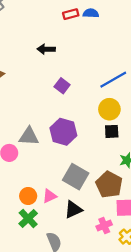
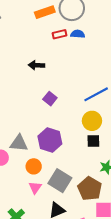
orange circle: (28, 196) -> (34, 166), moved
pink triangle: (50, 196) -> (35, 188), moved, turned -32

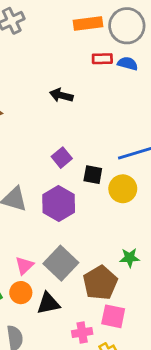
purple square: (50, 99) -> (62, 158), moved
black square: (93, 141) -> (93, 175), moved
orange circle: (34, 166) -> (21, 293), moved

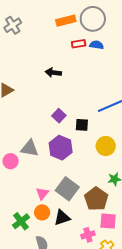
yellow circle: (123, 189) -> (106, 146), moved

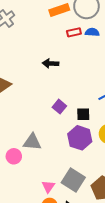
purple hexagon: (61, 148) -> (80, 138), moved

